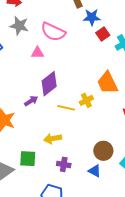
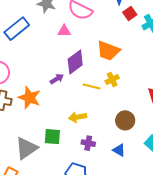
orange trapezoid: (107, 83) -> (108, 51), moved, turned -45
brown circle: (103, 151) -> (125, 120), moved

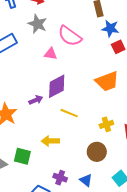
orange trapezoid: (108, 51) -> (107, 81), moved, turned -50
yellow cross: (112, 79) -> (106, 124), moved
purple cross: (88, 143) -> (60, 178), moved

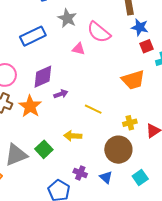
purple diamond: (57, 86) -> (43, 77), moved
brown circle: (97, 152) -> (118, 150), size x1.4
green square: (22, 156) -> (44, 149), turned 30

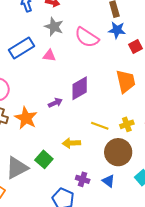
blue star: (140, 27) -> (117, 30), moved
pink triangle: (79, 49) -> (49, 56), moved
purple diamond: (43, 77) -> (80, 88), moved
orange trapezoid: (133, 80) -> (126, 81), turned -80
yellow line: (93, 109) -> (100, 126), moved

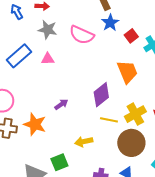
blue star: (117, 30) -> (110, 23), turned -30
purple diamond: (80, 88) -> (101, 95), moved
yellow cross: (127, 124) -> (135, 114), size x1.5
green square: (44, 159) -> (59, 162), turned 36

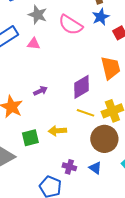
green square: (59, 162) -> (30, 138), moved

